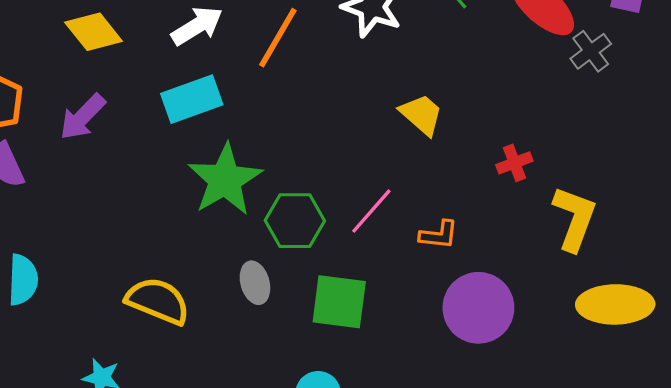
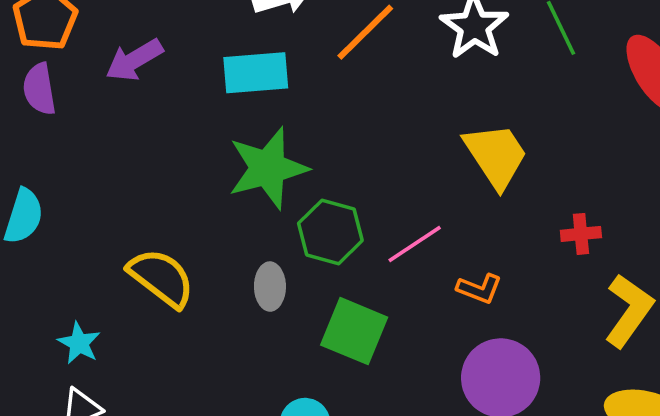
yellow trapezoid: (421, 115) -> (496, 156), size x1.4

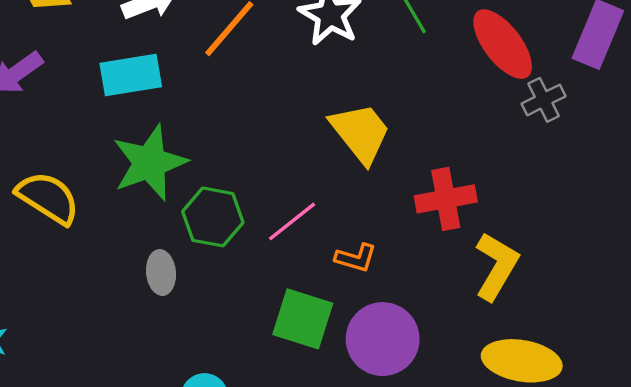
red cross: (581, 234) -> (446, 199), size x1.6
yellow semicircle: (161, 278) -> (48, 198), moved
green square: (354, 331) -> (303, 319), moved

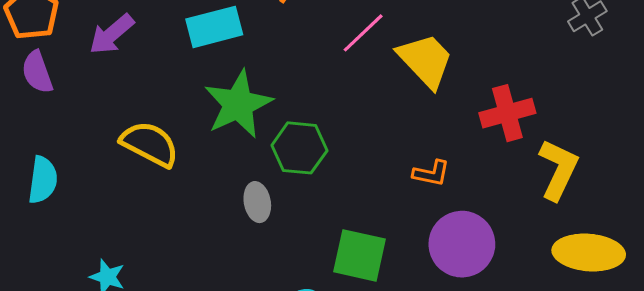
pink line: (292, 221) -> (363, 33), moved
green square: (303, 319) -> (360, 255), moved

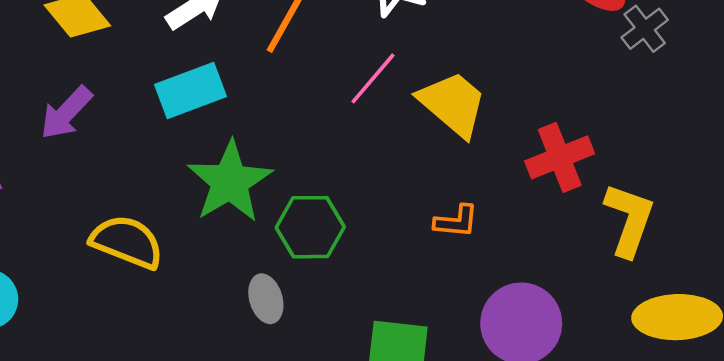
orange L-shape: (431, 173) -> (456, 221), moved

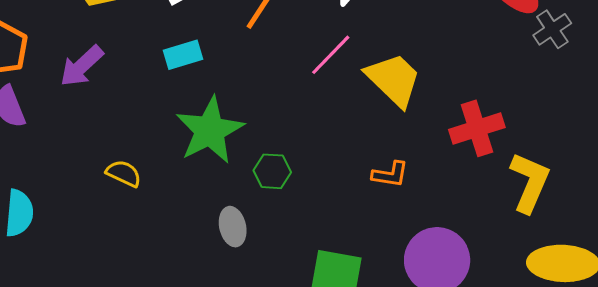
cyan rectangle: (190, 90) -> (183, 55), size x0.7
green hexagon: (310, 227) -> (272, 171), size x0.7
yellow semicircle: (127, 242) -> (124, 173), size x0.6

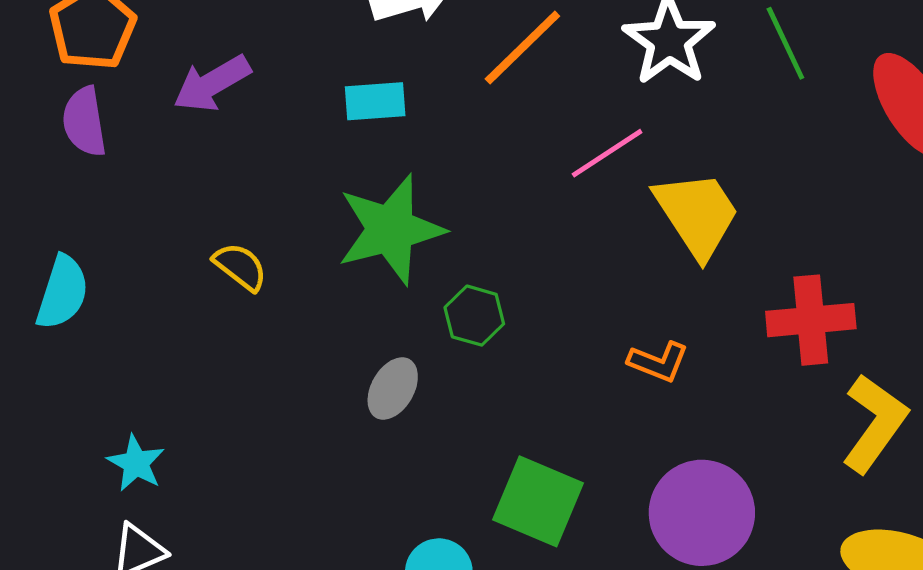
gray ellipse: (233, 227) -> (393, 388), turned 30

